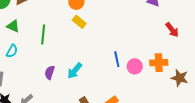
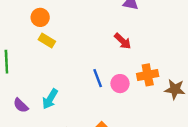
red arrow: (172, 30) -> (123, 41), moved
purple semicircle: (50, 72) -> (21, 105), turned -56

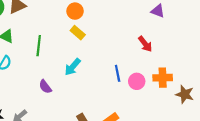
cyan arrow: (50, 99) -> (73, 67), moved

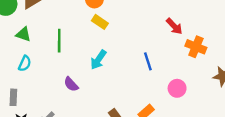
orange cross: (163, 78) -> (196, 47), moved, turned 30
pink circle: (137, 81) -> (177, 88), moved

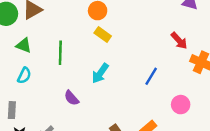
blue line: (148, 61) -> (151, 76), turned 48

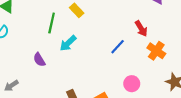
green line: (60, 53) -> (52, 23), moved
blue line: (151, 76) -> (118, 47), moved

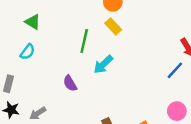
blue line: (118, 47) -> (175, 70), moved

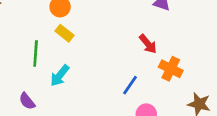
blue line: (175, 70) -> (130, 85), moved

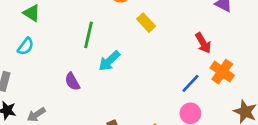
yellow rectangle: (64, 33) -> (146, 23), moved
blue line: (130, 85) -> (191, 83), moved

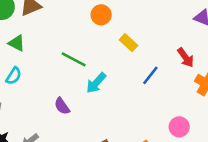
green line: (89, 35) -> (74, 59), turned -70
blue line: (191, 83) -> (150, 75), moved

